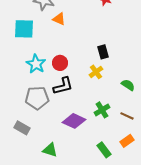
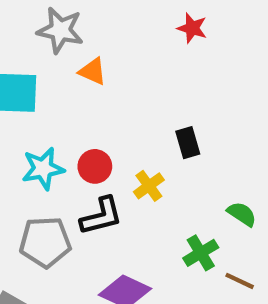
cyan star: (36, 64) -> (43, 169), turned 30
yellow cross: (96, 72) -> (149, 186), moved
green cross: (102, 110) -> (201, 253), moved

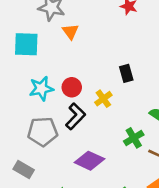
orange triangle: (93, 71) -> (70, 32), turned 30
black L-shape: (101, 216) -> (76, 116), turned -32

